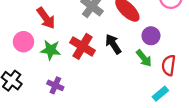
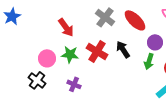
pink circle: (23, 42) -> (47, 58), moved
green arrow: (144, 58) -> (149, 61), turned 56

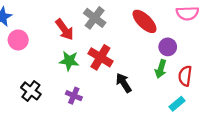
gray cross: (105, 17) -> (95, 18), moved
black arrow: (123, 49) -> (124, 83), moved
pink circle: (47, 58) -> (18, 40), moved

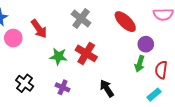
red arrow: (65, 30) -> (39, 29), moved
black arrow: (124, 83) -> (107, 88), moved

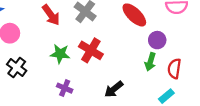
red arrow: (39, 29) -> (51, 15), moved
black cross: (25, 83) -> (17, 68), moved
black arrow: (107, 88) -> (114, 89), turned -96

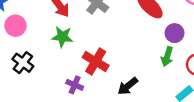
red cross: (91, 50) -> (96, 61), moved
green star: (60, 54) -> (62, 37), moved

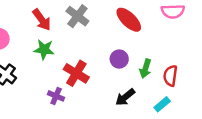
purple circle: (175, 33) -> (119, 59), moved
black arrow: (128, 86) -> (125, 97), moved

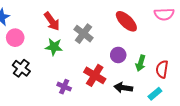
gray cross: (77, 16) -> (84, 34), moved
red cross: (76, 73) -> (95, 75), moved
black arrow: (125, 97) -> (123, 88), turned 48

